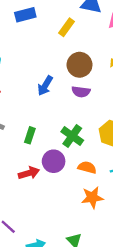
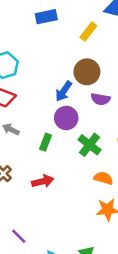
brown circle: (80, 65) -> (87, 72), moved
purple circle: (54, 161) -> (66, 118), moved

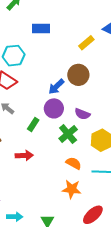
blue rectangle: (46, 17) -> (41, 29), moved
purple semicircle: (101, 99) -> (82, 114), moved

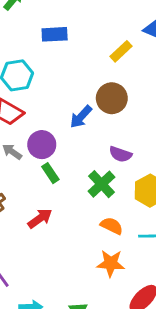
purple circle: (54, 108) -> (42, 145), moved
green rectangle: (33, 124) -> (50, 173), turned -64
red arrow: (24, 155) -> (40, 218), turned -30

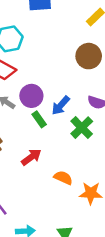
blue arrow: (81, 117) -> (61, 105), moved
orange semicircle: (112, 226) -> (63, 178), moved

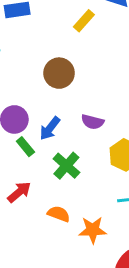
brown circle: (89, 56) -> (59, 73), moved
green cross: (82, 128) -> (66, 166), moved

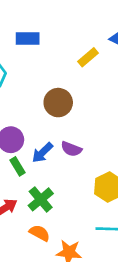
purple semicircle: (93, 122) -> (71, 149), moved
green cross: (66, 166) -> (41, 199), moved

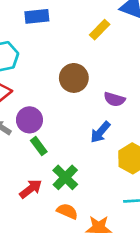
purple semicircle: (71, 149) -> (114, 99), moved
blue arrow: (42, 153) -> (100, 132), moved

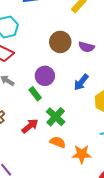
purple semicircle: (114, 99) -> (86, 47), moved
purple circle: (29, 120) -> (45, 76), moved

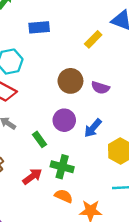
purple circle: (45, 76) -> (64, 120), moved
green cross: (56, 117) -> (62, 167), turned -30

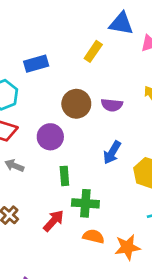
blue rectangle: (39, 27) -> (36, 64), moved
purple circle: (64, 120) -> (50, 137), moved
green rectangle: (40, 139) -> (64, 176), moved, turned 42

